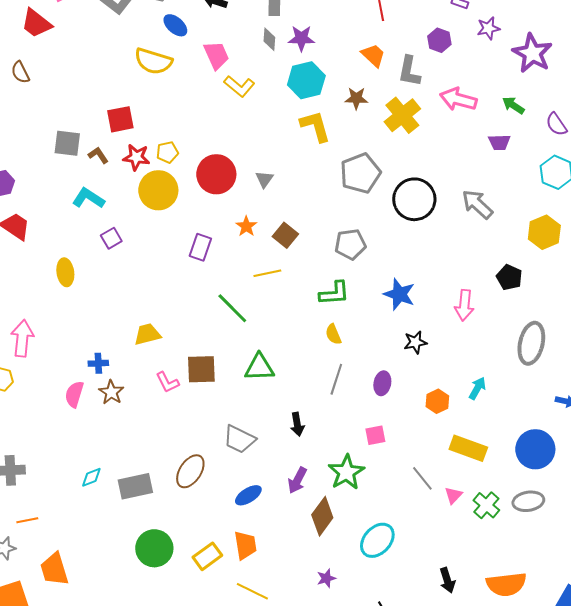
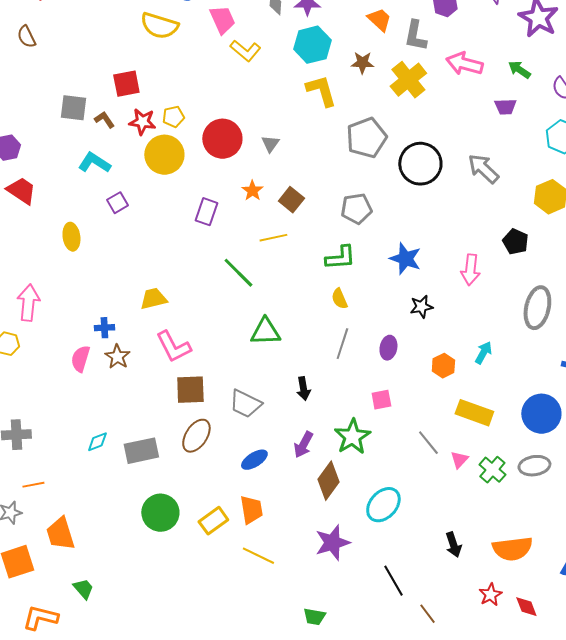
brown square: (201, 369) -> (190, 390), moved
pink L-shape: (167, 382) -> (173, 347), size x1.5
purple star: (326, 578) -> (332, 543), size x1.8

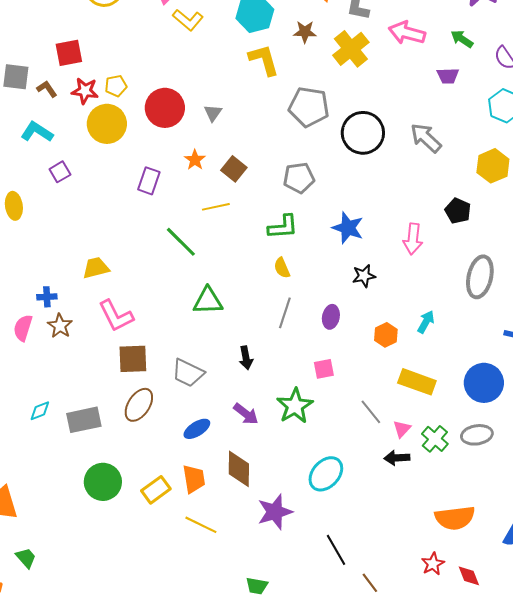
gray pentagon: (366, 138) -> (309, 107), turned 30
purple arrow: (303, 445) -> (246, 414), turned -80
brown diamond: (328, 481) -> (239, 469), moved, turned -36
black arrow: (453, 545) -> (397, 458), moved, turned 105

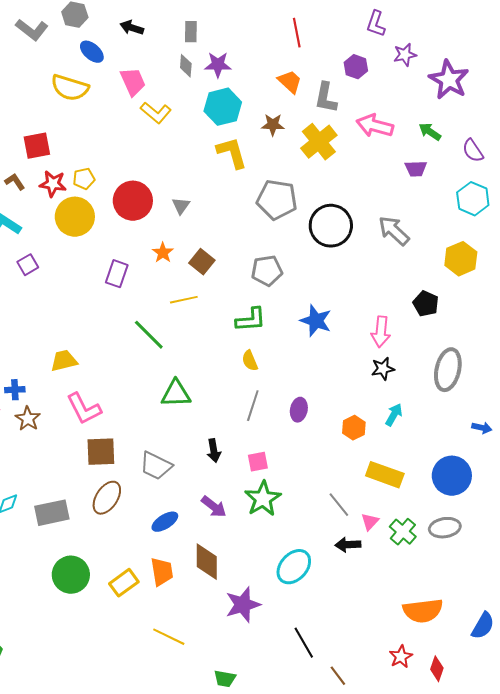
black star: (364, 276) -> (383, 369), moved
pink square: (324, 369) -> (258, 462), moved
black arrow: (397, 458) -> (348, 545), moved
yellow line: (201, 525) -> (169, 637), moved
red diamond: (469, 576) -> (437, 669), turned 40

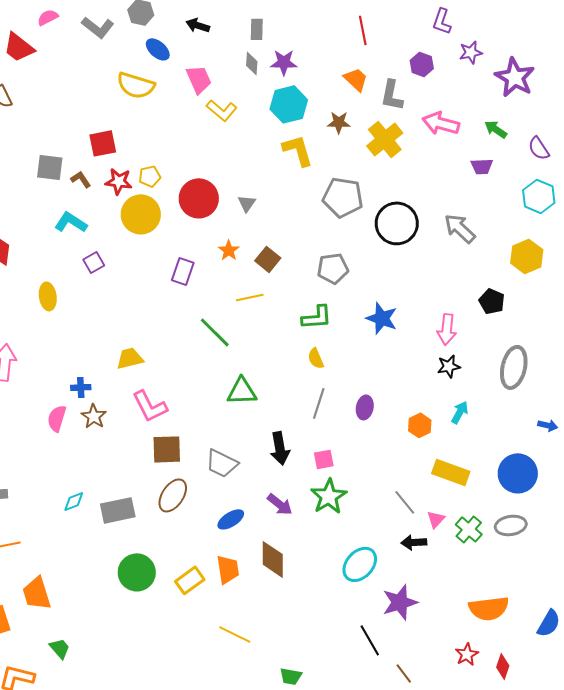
black arrow: (214, 451) -> (280, 448), size x1.4
purple star: (243, 605) -> (400, 602), moved

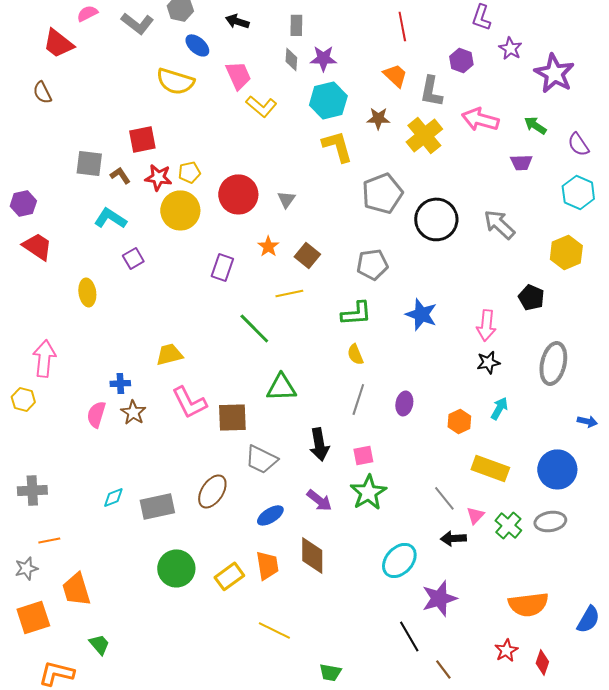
purple star: (471, 52) -> (510, 48), turned -30
gray pentagon: (343, 197) -> (382, 193), turned -30
brown square: (167, 449) -> (232, 417), moved

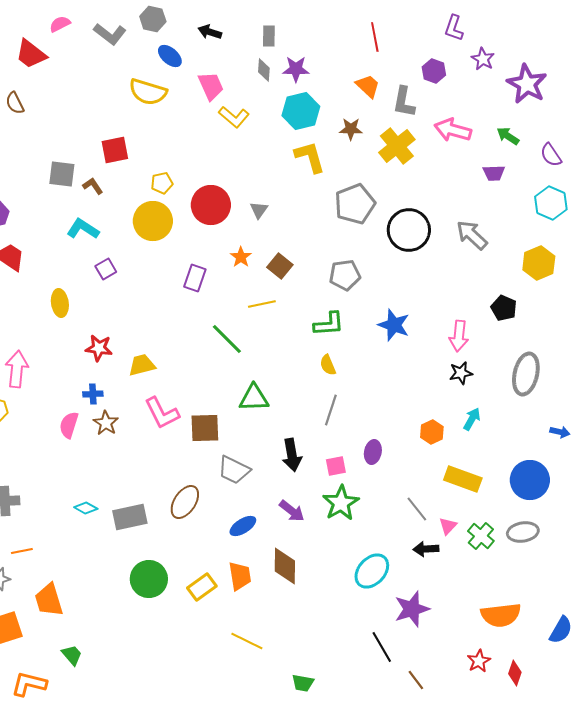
red star: (158, 177) -> (99, 348), moved
purple ellipse: (404, 403) -> (373, 452), moved
cyan diamond: (113, 497) -> (86, 508), turned 50

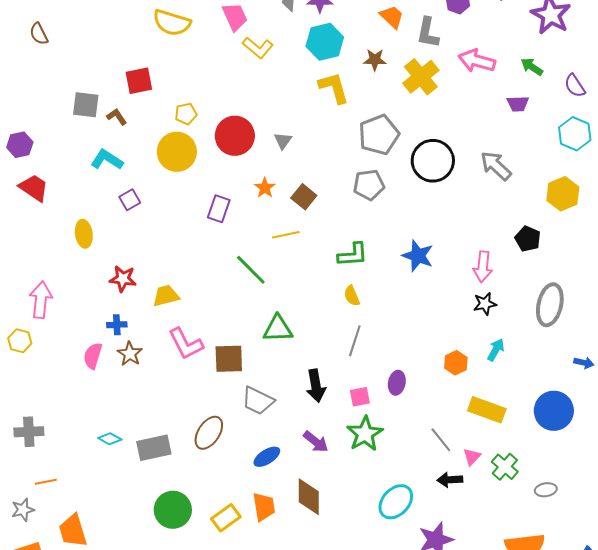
gray pentagon: (345, 275) -> (369, 185), moved
gray ellipse: (523, 532) -> (546, 490), moved, size x0.7

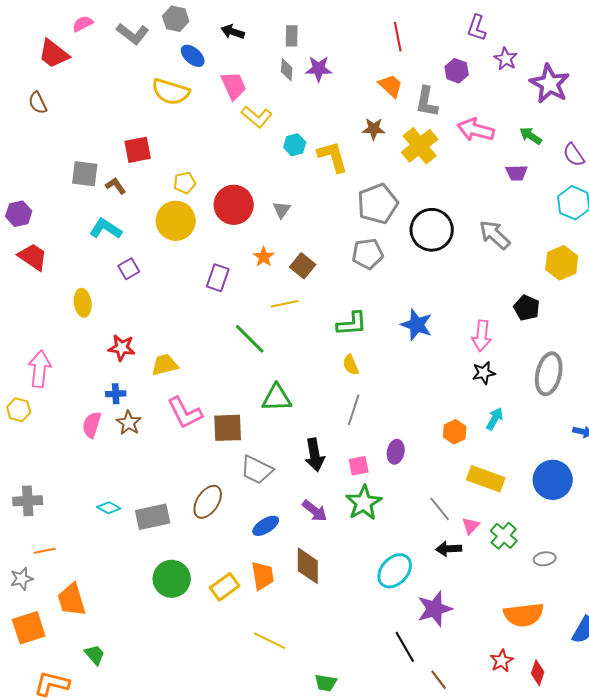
cyan hexagon: (325, 42) -> (295, 145), moved, size x0.6

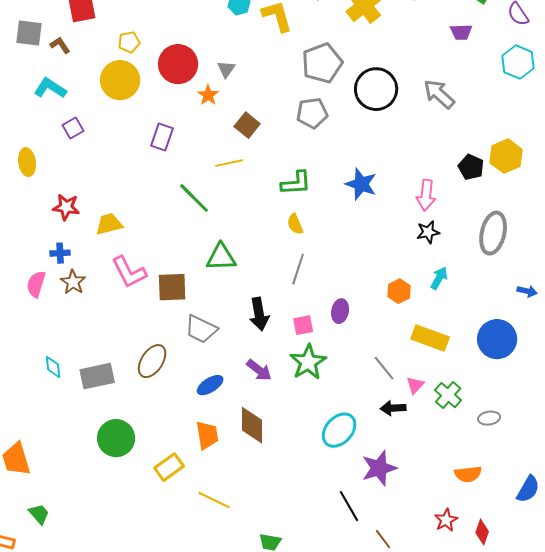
orange star: (264, 257) -> (208, 95), moved
yellow hexagon: (562, 263) -> (506, 156), moved
cyan diamond: (109, 508) -> (53, 367), turned 55
yellow rectangle: (225, 587) -> (169, 467), moved
orange semicircle: (524, 615) -> (468, 474), size x0.7

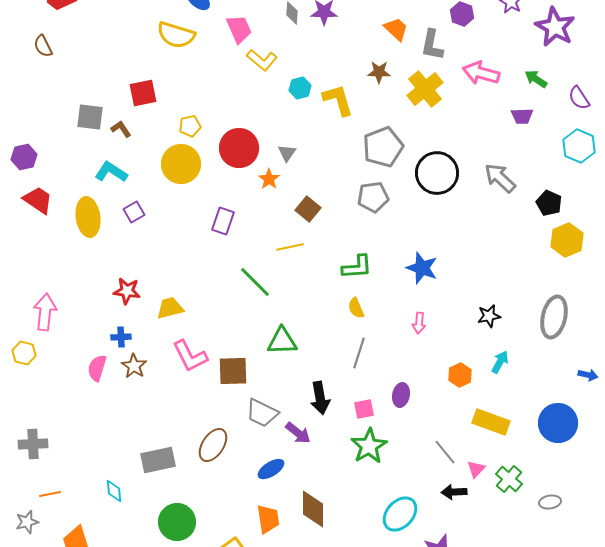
yellow ellipse: (27, 162) -> (88, 217), moved, size x1.4
black pentagon: (471, 167) -> (549, 203), moved
pink arrow: (426, 195) -> (419, 323), moved, size x0.7
cyan diamond: (53, 367) -> (114, 491), moved
purple arrow: (259, 370) -> (298, 433), moved

